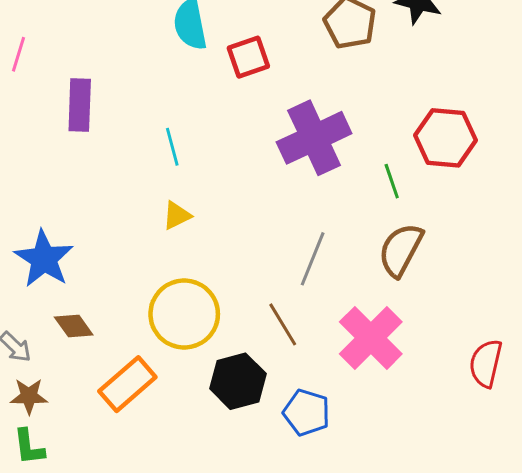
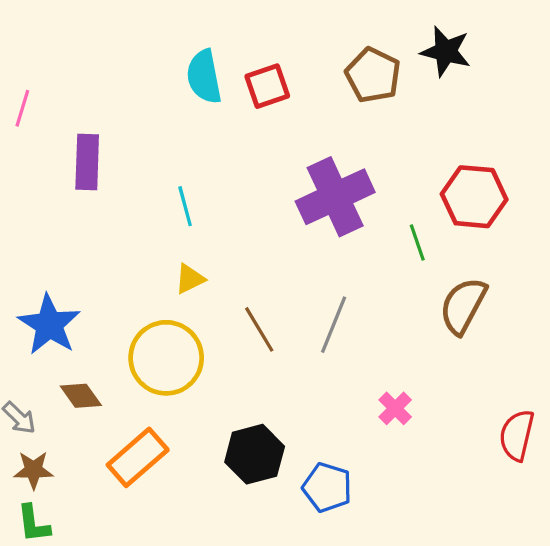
red square: (248, 57) -> (267, 86), moved
brown semicircle: (401, 250) -> (463, 306), moved
yellow circle: (184, 314) -> (166, 358), moved
brown line: (283, 324) -> (259, 329), moved
pink cross: (371, 338) -> (395, 408), size x0.5

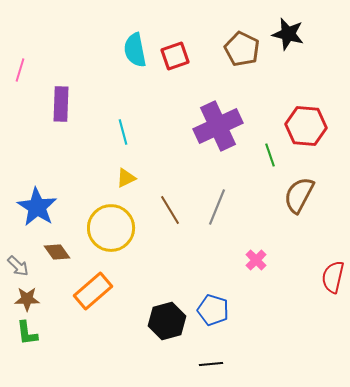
black hexagon: (255, 454) -> (167, 321), moved

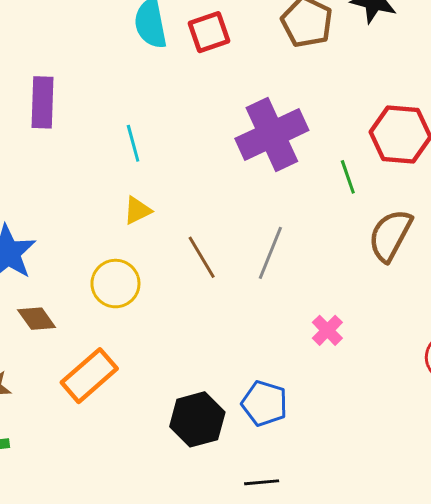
yellow circle: (111, 228) -> (115, 284), size x0.7

